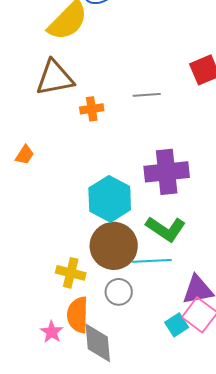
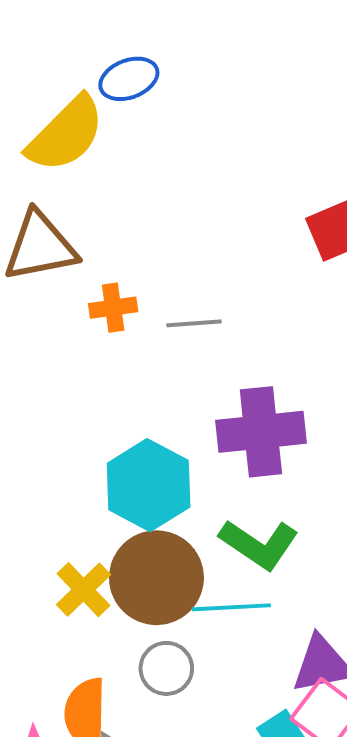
gray line: (147, 95) -> (194, 323), moved
yellow cross: (71, 273) -> (84, 590), moved, turned 32

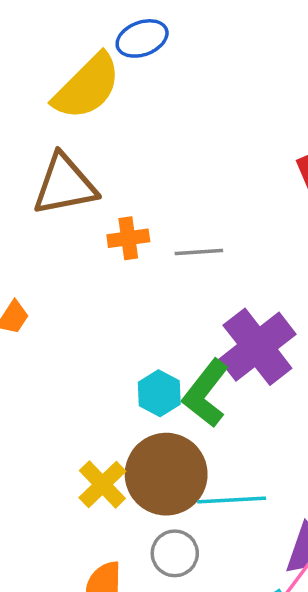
purple cross: (261, 432) -> (257, 347), turned -32
cyan hexagon: (149, 485) -> (159, 393), size x0.6
green L-shape: (259, 544) -> (206, 393), moved, turned 94

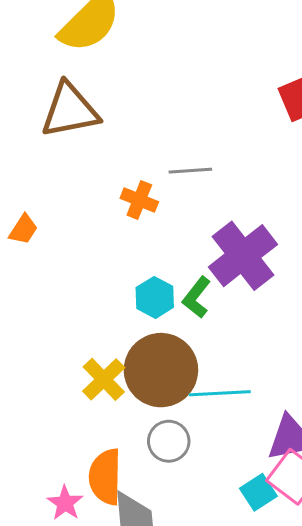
orange cross: (128, 238) -> (139, 200), moved, turned 30
green L-shape: (206, 393) -> (197, 297), size x0.7

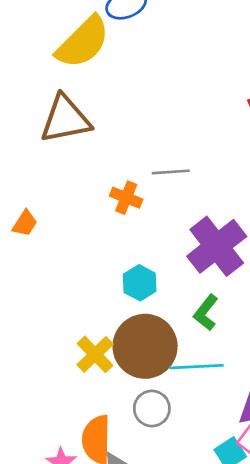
green L-shape: (197, 297) -> (206, 313), moved

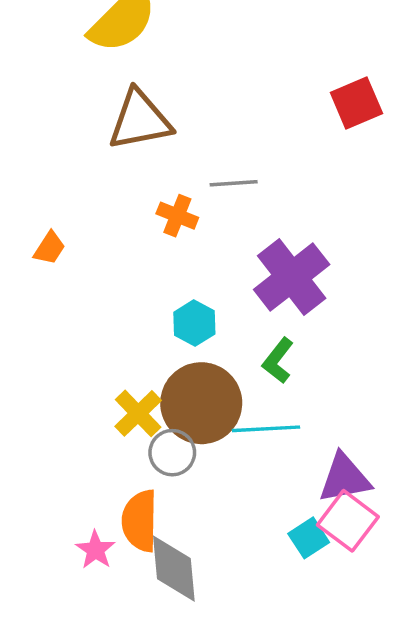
brown triangle: (65, 119) -> (140, 120), moved
gray circle: (152, 408) -> (172, 453), moved

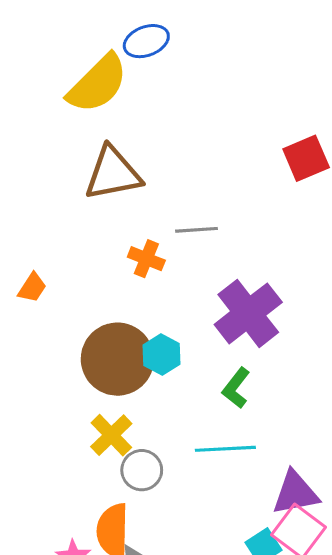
brown circle: (201, 403) -> (117, 359), moved

